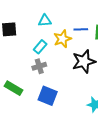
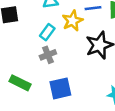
blue square: (48, 96) -> (60, 88), turned -30

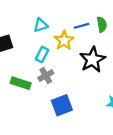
green rectangle: (20, 83) -> (21, 83), moved

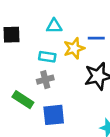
cyan rectangle: (42, 54) -> (47, 57), turned 56
green rectangle: (21, 83) -> (23, 100), moved

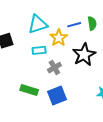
cyan triangle: (54, 26) -> (38, 24), size x1.5
gray cross: (45, 80) -> (54, 68), moved

